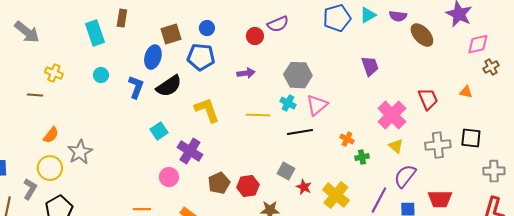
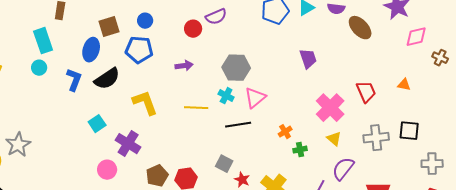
cyan rectangle: (95, 33) -> (43, 41), moved
brown cross: (491, 67) -> (440, 58), moved, turned -35
orange cross: (347, 139) -> (285, 132), turned 32

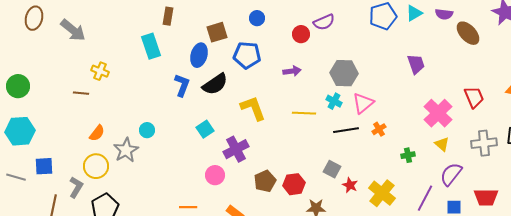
blue circle: (145, 21) -> (257, 18), moved
cyan circle: (39, 68) -> (147, 130), moved
orange cross: (285, 132) -> (379, 129), moved
purple cross: (128, 144) -> (236, 149), turned 30

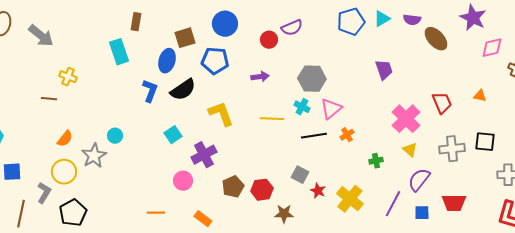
blue circle: (257, 18) -> (225, 24), size x1.6

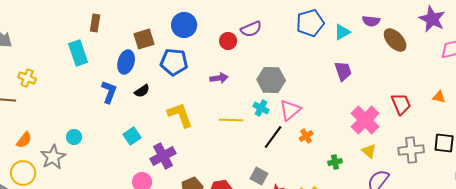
cyan triangle: (382, 19) -> (342, 32), moved
black semicircle: (183, 90) -> (142, 91), size x0.6
black line: (314, 136) -> (273, 137), turned -45

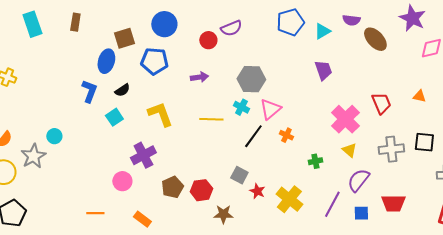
cyan rectangle: (78, 53) -> (32, 24), moved
cyan square: (132, 136) -> (114, 117), moved
orange cross: (306, 136) -> (286, 135), turned -32

